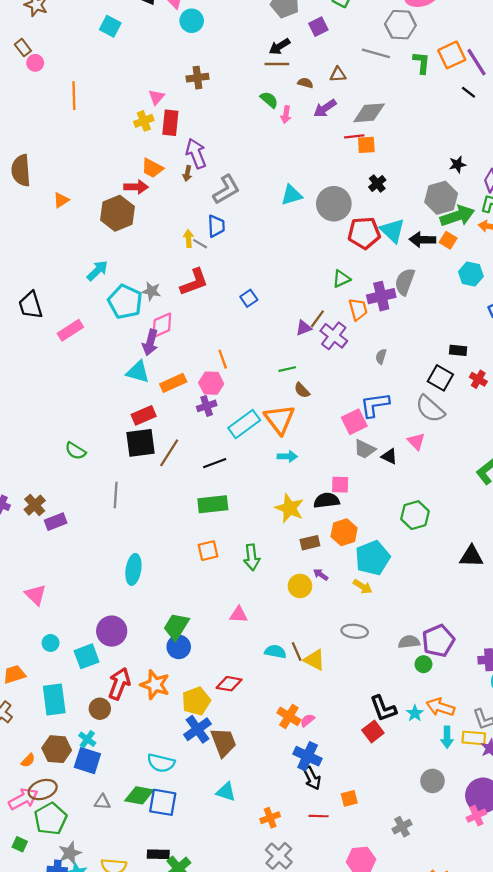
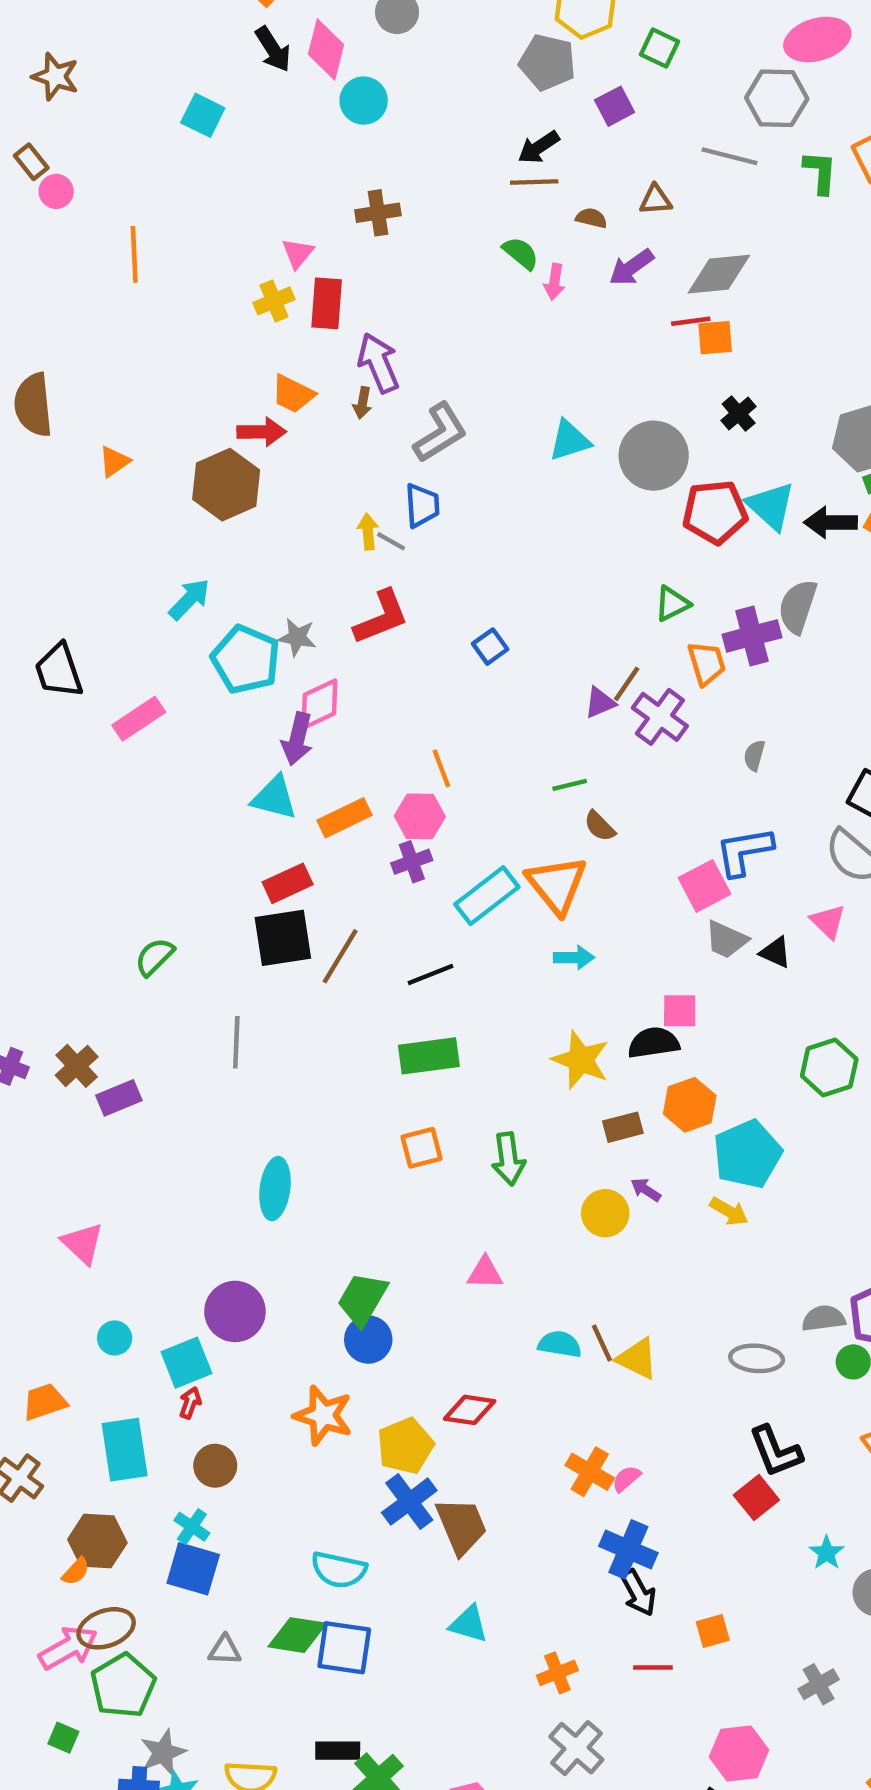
green semicircle: (75, 451) -> (155, 957), turned 105
gray ellipse: (355, 631) -> (757, 1358), moved
red arrow: (119, 684) -> (190, 1403), moved, size x0.5
cyan star: (415, 713) -> (827, 1553), moved
brown hexagon: (57, 749) -> (97, 1541), moved

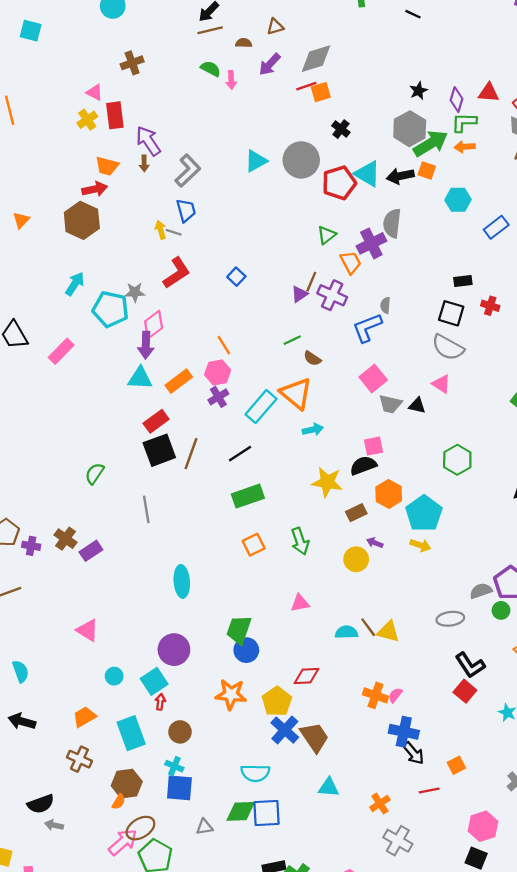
pink triangle: (298, 253) -> (95, 92), turned -30
blue L-shape: (744, 851) -> (367, 328), moved

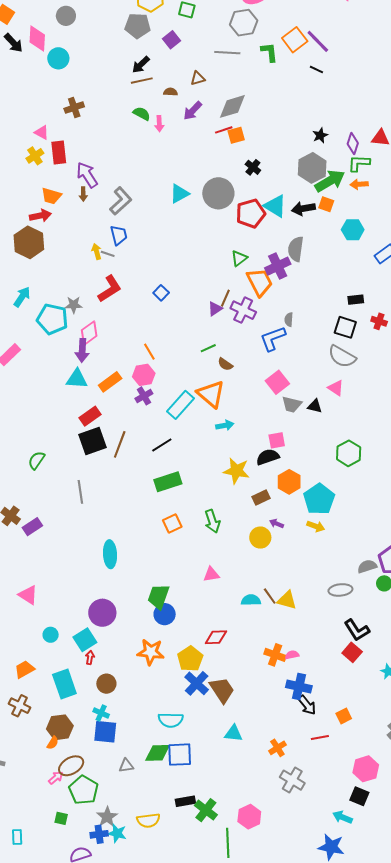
orange trapezoid: (351, 262) -> (260, 282), size x1.4
pink semicircle: (395, 695) -> (292, 655), turned 40
pink arrow: (123, 842) -> (56, 778), size x0.6

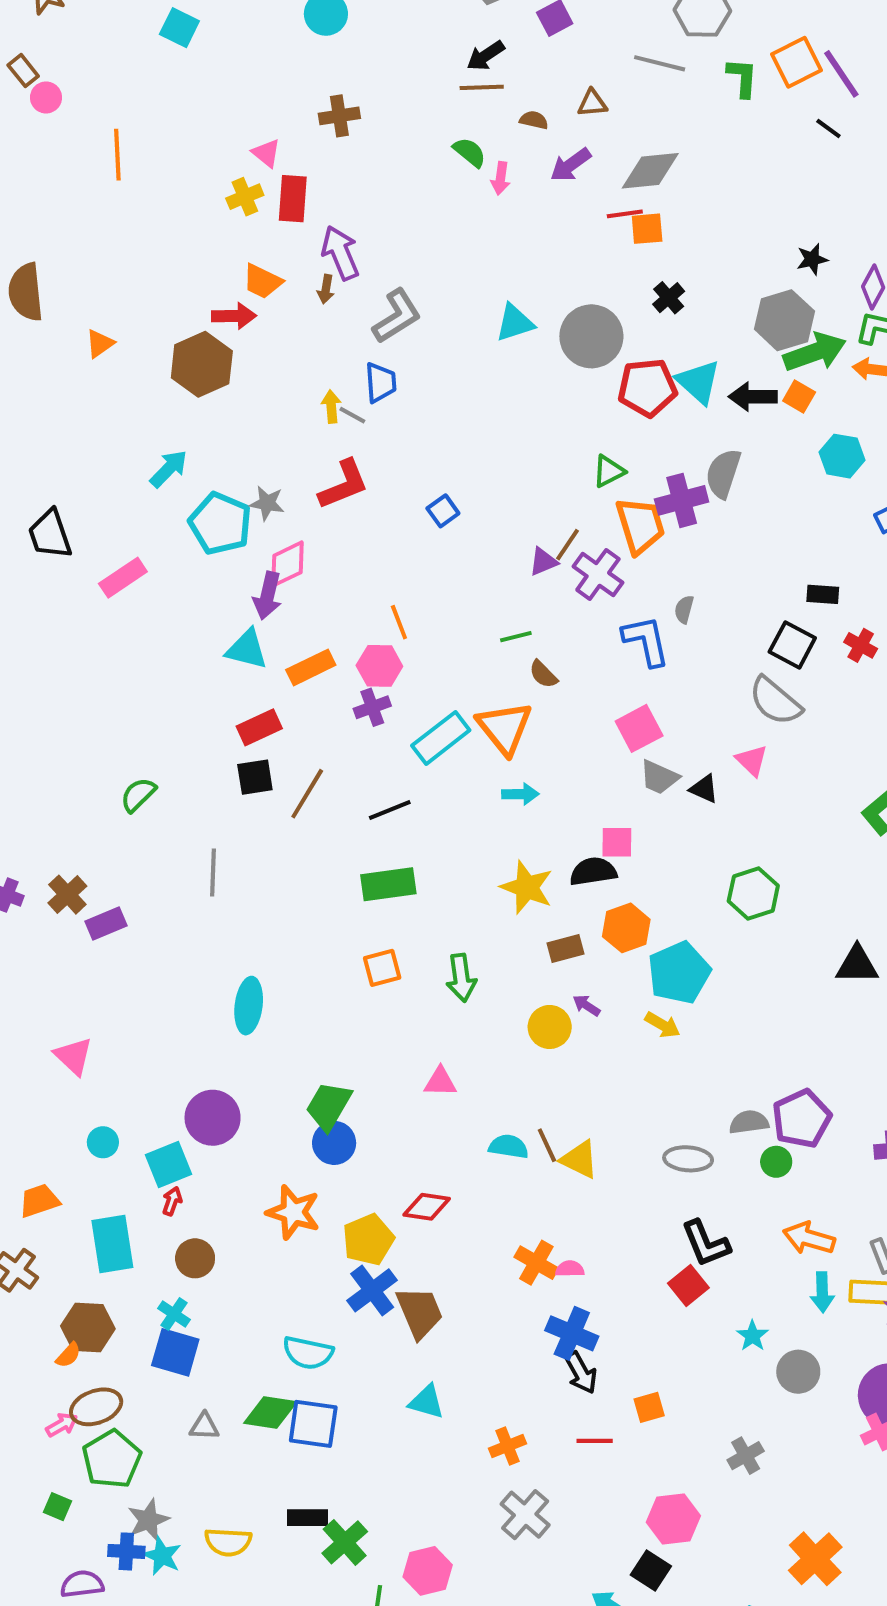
blue L-shape: (273, 338) -> (646, 641), turned 88
black square: (92, 441) -> (255, 777), size x0.7

